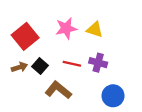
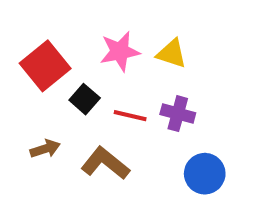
black square: (40, 66) -> (85, 99), moved
brown arrow: (19, 67) -> (45, 149), moved

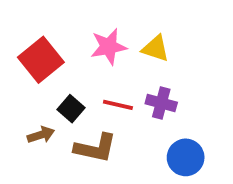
black square: (85, 99) -> (71, 109), moved
brown L-shape: (105, 163) -> (95, 148), turned 153

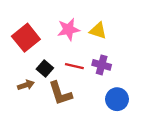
brown L-shape: (95, 148) -> (60, 93), turned 60

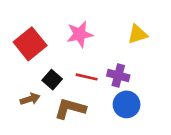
yellow triangle: (98, 31) -> (138, 34), moved, turned -36
brown L-shape: (60, 93) -> (70, 109), turned 124
blue circle: (117, 99) -> (127, 104), moved

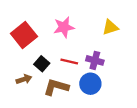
blue circle: (127, 104) -> (90, 84), moved

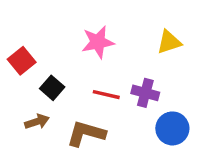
red square: (24, 35) -> (22, 61), moved, size x0.7
black square: (42, 64) -> (52, 88), moved
blue circle: (90, 84) -> (172, 128), moved

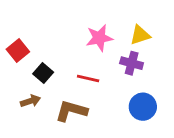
pink star: (98, 42) -> (99, 38), moved
purple cross: (145, 93) -> (132, 63), moved

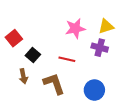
brown arrow: (31, 101) -> (23, 76), turned 96
blue circle: (143, 107) -> (94, 90), moved
brown L-shape: (71, 111) -> (54, 84), turned 55

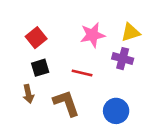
red square: (14, 38) -> (36, 38), moved
black square: (33, 55) -> (40, 68), turned 32

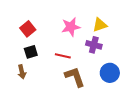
brown L-shape: (66, 103) -> (75, 77), moved
blue circle: (116, 111) -> (110, 73), moved

